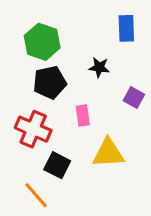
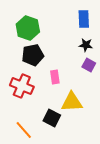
black star: (99, 67) -> (86, 45), moved
black square: (57, 165) -> (52, 118), moved

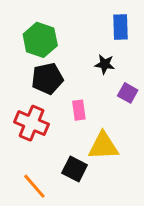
black star: (86, 45) -> (105, 64), moved

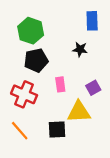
purple square: (128, 93) -> (93, 88), moved, turned 32
black square: (75, 169) -> (57, 130), turned -30
orange line: (34, 186) -> (20, 131), moved

